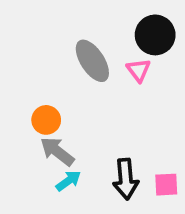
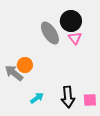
black circle: (155, 35) -> (71, 21), moved
gray arrow: (57, 151) -> (14, 73), moved

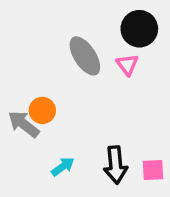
black circle: (71, 21) -> (139, 29), moved

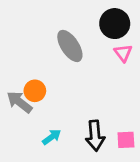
pink triangle: (127, 64) -> (123, 53), moved

